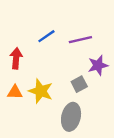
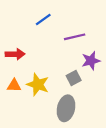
blue line: (46, 36) -> (43, 19), moved
red arrow: (16, 58) -> (15, 54), turned 84

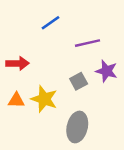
purple star: (91, 61) -> (106, 71), turned 30
gray square: (74, 78) -> (79, 81), moved

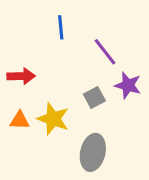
blue line: (51, 23) -> (61, 27), turned -60
purple line: (87, 43) -> (105, 52), turned 65

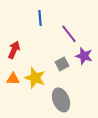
red arrow: (21, 76) -> (14, 50), turned -66
gray ellipse: (93, 152) -> (61, 100), turned -35

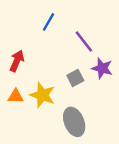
blue line: (40, 18) -> (49, 22), turned 35

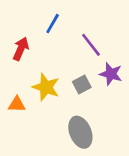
red arrow: (17, 61) -> (21, 49), moved
yellow star: (42, 95) -> (46, 87), moved

